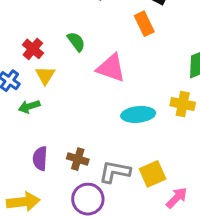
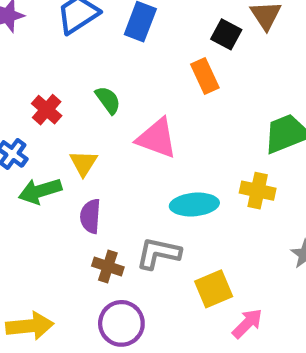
yellow triangle: (45, 75) -> (83, 163), moved
green arrow: (29, 106) -> (40, 191), size x1.4
purple semicircle: (40, 158) -> (90, 216), moved
gray L-shape: (115, 172) -> (158, 253), moved

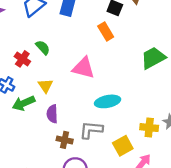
green semicircle: (108, 100) -> (43, 48), moved
yellow cross: (258, 191) -> (149, 128), moved

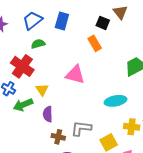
green semicircle: (43, 48) -> (38, 44), moved, turned -64
red cross: (22, 59) -> (22, 66), size x1.6
cyan ellipse: (108, 101) -> (115, 101), moved

